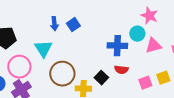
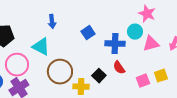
blue square: (73, 25) -> (88, 33), moved
cyan triangle: (43, 49) -> (41, 47), turned -30
red semicircle: (121, 70) -> (119, 68), turned 48

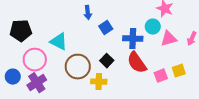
blue arrow: (52, 22) -> (88, 13), moved
red semicircle: (119, 68) -> (137, 63), size x1.6
black square: (99, 76) -> (107, 61), moved

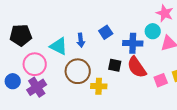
blue arrow: (88, 13) -> (81, 40), moved
black square: (107, 61) -> (115, 65), moved, turned -32

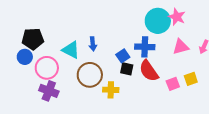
cyan circle: (153, 31) -> (158, 21), moved, size x1.6
blue square: (106, 32) -> (123, 56), moved
blue circle: (13, 81) -> (25, 57), moved
purple cross: (37, 87) -> (49, 91), turned -36

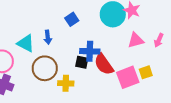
blue cross: (145, 47) -> (90, 51), moved
blue square: (123, 56) -> (72, 19), moved
pink square: (173, 84) -> (128, 77), size x1.6

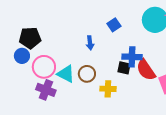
cyan triangle: (26, 43) -> (66, 74), moved
brown circle: (45, 68) -> (87, 74), size x0.7

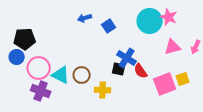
blue arrow: (90, 43) -> (85, 18), moved, turned 80
blue cross: (132, 57) -> (127, 58), turned 30
red semicircle: (146, 70) -> (141, 71), size x0.7

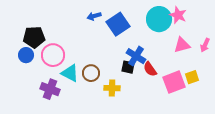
blue square: (109, 26) -> (118, 24), size x1.6
pink circle: (39, 68) -> (53, 55), moved

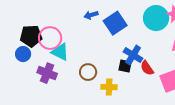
pink circle: (53, 55) -> (50, 38), moved
cyan triangle: (70, 73) -> (60, 52), moved
purple cross: (50, 89) -> (47, 73), moved

